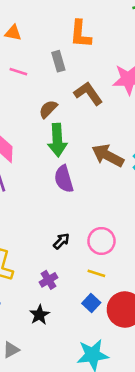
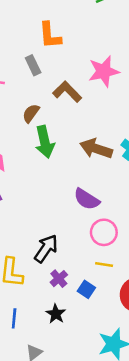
purple semicircle: (64, 179) -> (87, 199), moved, turned -32
black arrow: (61, 241) -> (46, 249), moved, size x1.6
blue square: (91, 303) -> (86, 289), moved

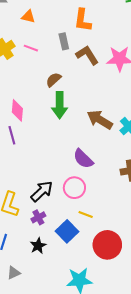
brown L-shape: (67, 92) -> (87, 55), moved
pink circle: (104, 232) -> (74, 188), moved
purple cross: (59, 279) -> (38, 217), moved
blue square: (86, 289) -> (67, 231), size x1.5

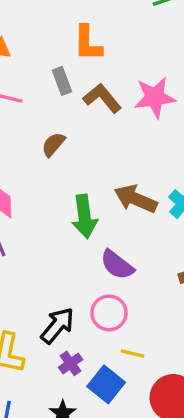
green arrow: (60, 105) -> (84, 217), moved
purple cross: (38, 217) -> (71, 363), moved

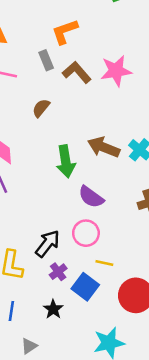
orange L-shape: (88, 43) -> (65, 32), turned 72

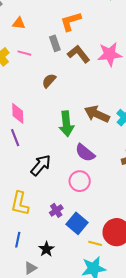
black arrow: (48, 244) -> (41, 165), moved
yellow line: (104, 263) -> (95, 243), moved
black star: (53, 309) -> (46, 249), moved

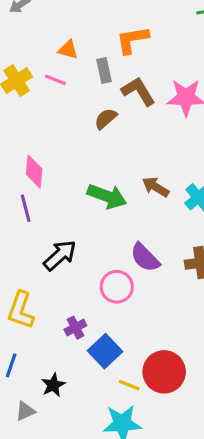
orange triangle: (19, 23) -> (68, 50), moved
brown semicircle: (49, 81) -> (106, 119), moved
brown arrow: (97, 114) -> (156, 187), size x0.7
green arrow: (66, 124) -> (107, 196), turned -70
purple semicircle: (85, 153) -> (145, 258), moved

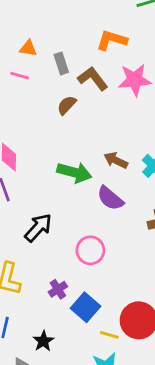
orange L-shape: (132, 40) -> (112, 40), moved, turned 32
purple semicircle: (145, 258) -> (110, 198), moved

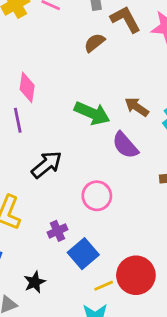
yellow line: (109, 335) -> (104, 286), turned -48

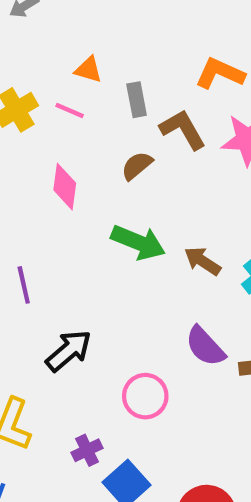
pink diamond: (27, 87) -> (65, 187), moved
green arrow: (92, 113) -> (138, 242), moved
purple semicircle: (125, 145) -> (205, 346), moved

